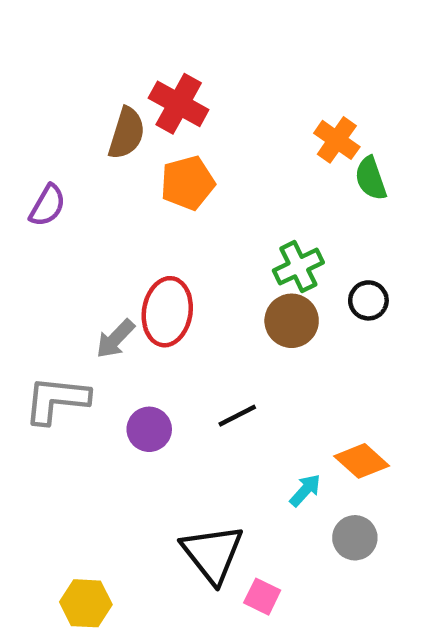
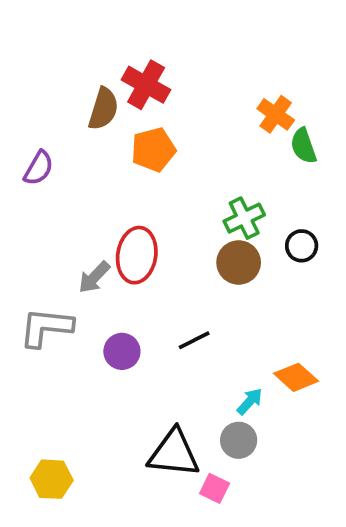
gray circle: (355, 538) -> (239, 440), moved
black triangle: (212, 554) -> (174, 453), turned -46
yellow hexagon: (86, 603) -> (52, 479), moved

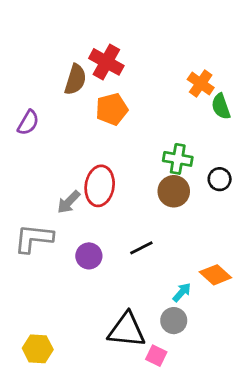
green cross: (244, 218) -> (178, 159), turned 36

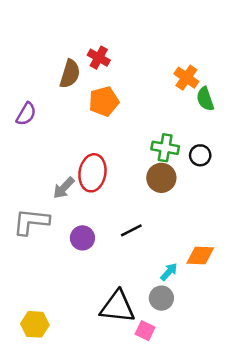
red cross: (106, 62) -> (99, 58), size x0.7
black circle: (220, 179) -> (200, 155), moved
orange diamond: (215, 275) -> (200, 255), turned -40

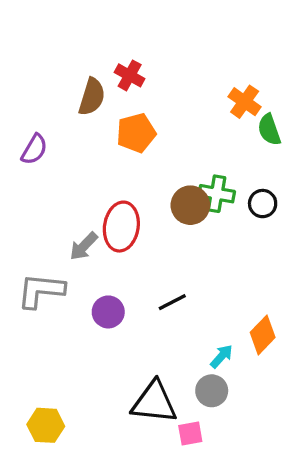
brown circle: (161, 178) -> (190, 205), moved
orange diamond: (200, 255) -> (263, 335), turned -48
pink square: (145, 331) -> (190, 433), turned -36

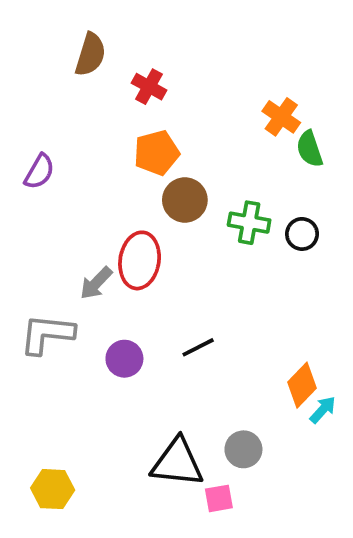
brown semicircle: (92, 97) -> (90, 54), moved
brown circle: (190, 205) -> (185, 200), moved
cyan arrow: (222, 356) -> (323, 410), moved

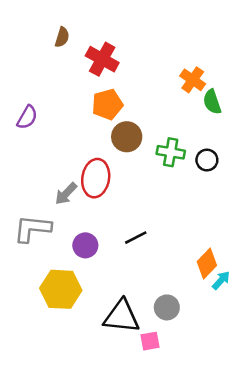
brown semicircle: (90, 54) -> (62, 37), size x0.7
red cross: (149, 87) -> (102, 59), size x1.4
yellow hexagon: (53, 489) -> (61, 289), moved, size x1.4

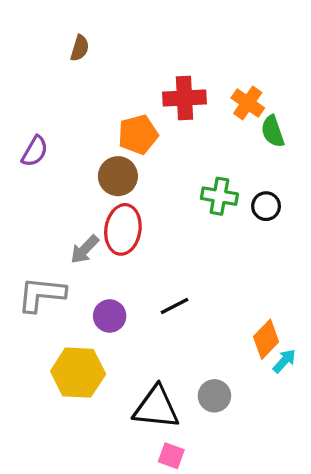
red cross: (102, 59) -> (185, 98), moved, turned -32
brown circle: (127, 137) -> (118, 176), moved
pink square: (150, 341) -> (171, 456), moved, turned 30

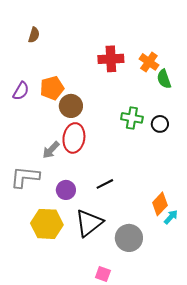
brown semicircle: (80, 48) -> (34, 35), moved
orange pentagon: (138, 135) -> (52, 88), moved
gray circle: (214, 396) -> (129, 238), size x1.4
black triangle: (156, 407) -> (89, 223), moved, turned -44

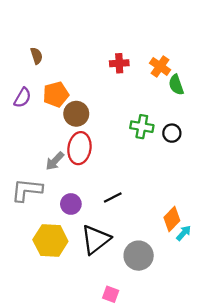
brown semicircle: (34, 35) -> (36, 56), moved, turned -35
red cross: (111, 59) -> (119, 63), size x0.7

